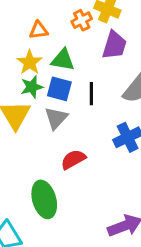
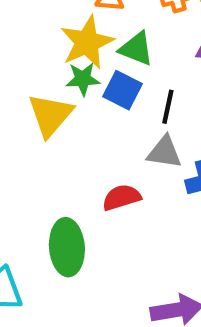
yellow star: (30, 62) -> (87, 42), size x1.4
gray triangle: (56, 118) -> (164, 152), moved, turned 45

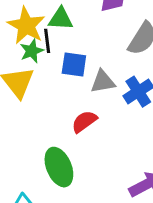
blue square: (123, 90) -> (74, 64), moved
black line: (168, 107) -> (47, 41), moved

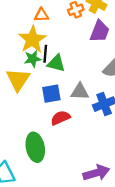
green triangle: (61, 19) -> (56, 63), moved
blue square: (74, 64) -> (51, 94), moved, turned -30

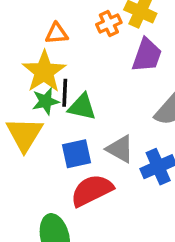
gray triangle: (80, 92) -> (120, 149), turned 30
red semicircle: (60, 118) -> (92, 190), size x1.4

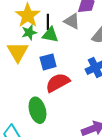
black line: (65, 93) -> (48, 22), moved
gray triangle: (120, 149) -> (72, 21), moved

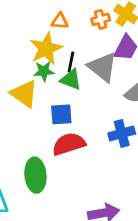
gray triangle: (72, 21) -> (103, 67), size x1.4
yellow triangle: (18, 52) -> (24, 94), turned -35

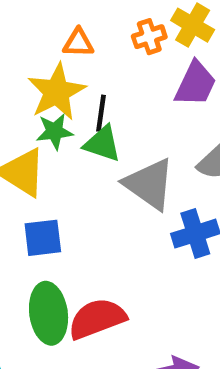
gray triangle: (103, 67) -> (149, 184), moved
blue square: (61, 114) -> (43, 238), moved
red semicircle: (69, 144) -> (97, 319), moved

